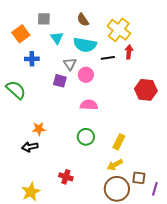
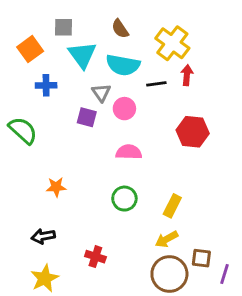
cyan triangle: (57, 38) -> (82, 55), size x1.5
red hexagon: (146, 90) -> (193, 132), moved
black arrow: (30, 147) -> (43, 236), moved

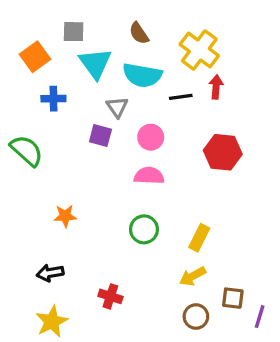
pink circle: (124, 109) -> (151, 137), moved
brown circle: (169, 274) -> (196, 317), size x0.6

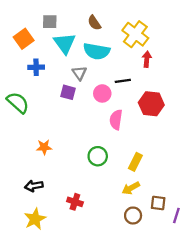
black line: (181, 97) -> (123, 81), moved
pink semicircle: (149, 176) -> (116, 120), moved, turned -84

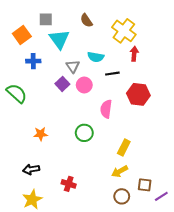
cyan semicircle: (97, 51) -> (96, 57), moved, size x0.7
purple square: (68, 92) -> (62, 84), turned 32
pink circle: (102, 93) -> (84, 85), moved
green circle: (98, 156) -> (84, 133), moved
purple line: (176, 216) -> (161, 196), turned 40

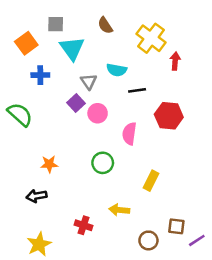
red arrow: (134, 54) -> (175, 61), moved
pink circle: (84, 85) -> (98, 113), moved
black arrow: (31, 169) -> (36, 196), moved
yellow arrow: (120, 171) -> (119, 210), moved, turned 35

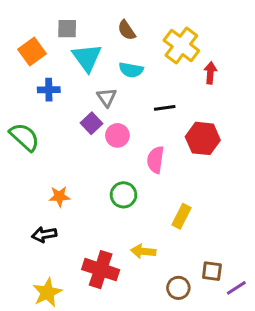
cyan semicircle: (117, 70) -> (131, 70), moved
red cross: (84, 225) -> (101, 270), size x1.6

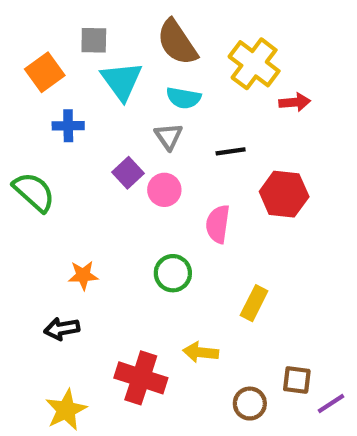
brown semicircle: (127, 30) -> (177, 42), size x1.6
red arrow: (210, 73) -> (295, 102), turned 80
gray triangle: (107, 97) -> (169, 136), moved

